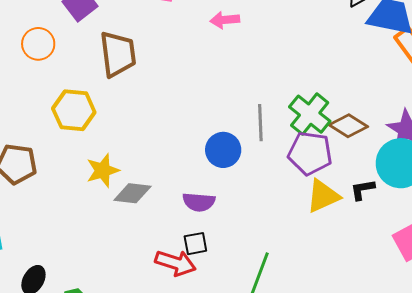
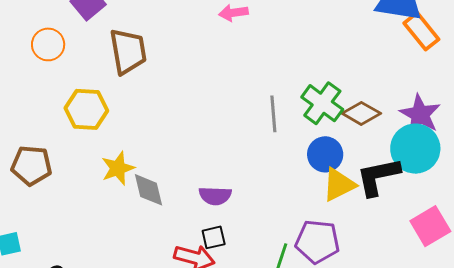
blue circle: (223, 150) -> (325, 154), moved
purple pentagon: (310, 153) -> (317, 242), moved
black L-shape: (362, 190) -> (378, 177), size x1.8
gray diamond: (132, 193) -> (148, 190), turned 72

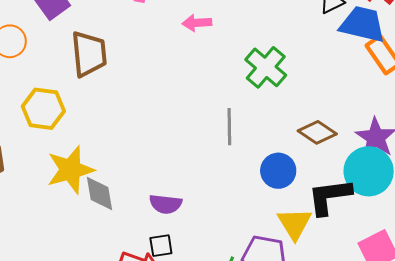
green cross: (322, 103) -> (266, 67), moved
yellow star: (118, 168) -> (70, 170), size x1.4
yellow triangle: (339, 185) -> (295, 224), moved, turned -39

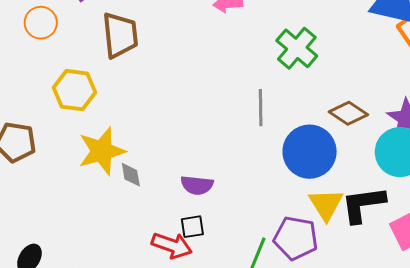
blue circle: (278, 171) -> (310, 152), size x1.5
gray diamond: (99, 193) -> (131, 175), size x0.7
black L-shape: (330, 197) -> (363, 204), moved

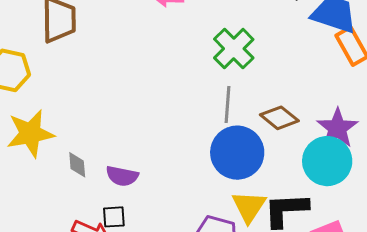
gray line: (261, 108) -> (227, 105), moved
gray diamond: (131, 175) -> (77, 165), moved

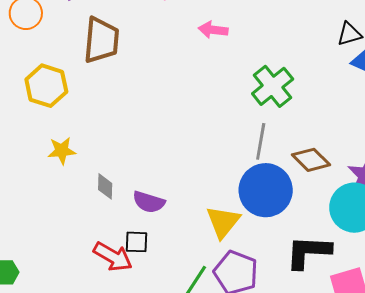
yellow star: (30, 133) -> (62, 151), size x0.6
yellow triangle: (249, 207) -> (223, 222), moved

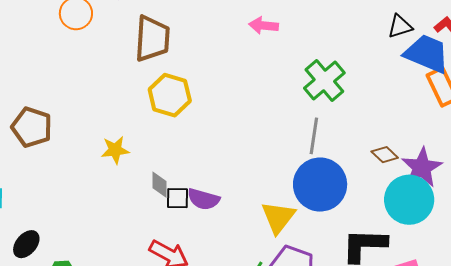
yellow hexagon: (46, 86) -> (170, 95), moved
brown diamond: (311, 160) -> (385, 155), moved, size x0.7
black square: (136, 242) -> (177, 198), moved

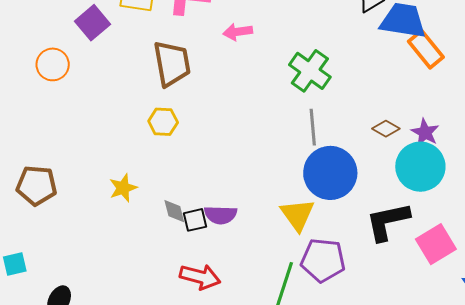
brown trapezoid: (152, 39) -> (172, 64), moved
yellow hexagon: (170, 95) -> (163, 122), size x0.7
purple star: (422, 168) -> (425, 132), size x0.7

